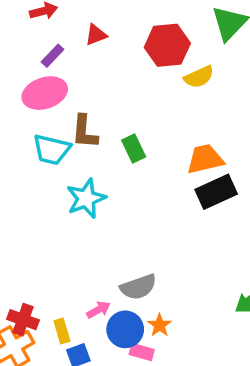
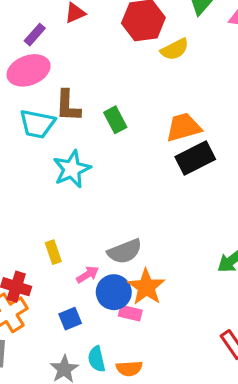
orange star: (159, 325) -> (146, 287), size x1.6
yellow rectangle: (62, 331) -> (53, 252), moved

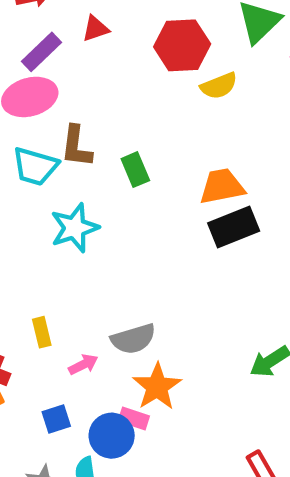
purple rectangle: (35, 35) -> (41, 52), size x1.4
blue circle: (114, 292) -> (112, 436), moved

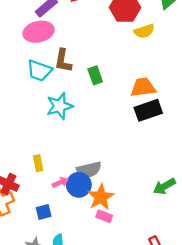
pink rectangle: (134, 418) -> (104, 216), moved
blue circle: (112, 436) -> (79, 185), moved

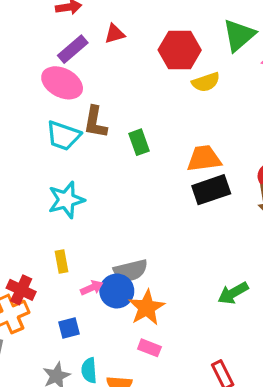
pink ellipse: (39, 32) -> (62, 83), turned 40
cyan star: (60, 106) -> (66, 200), moved
pink rectangle: (104, 216) -> (149, 348), moved

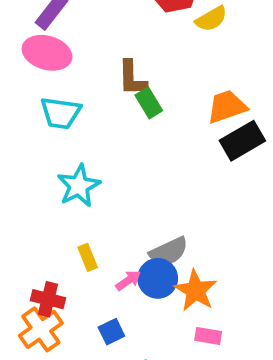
brown L-shape: (95, 122) -> (132, 78), moved

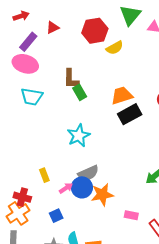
cyan star: (79, 186) -> (79, 136), moved
orange star: (196, 290) -> (102, 195), turned 30
pink rectangle: (208, 336) -> (131, 215), moved

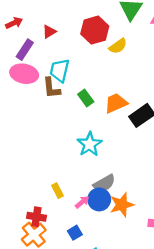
brown L-shape: (71, 79) -> (51, 88), moved
orange trapezoid: (122, 96) -> (116, 103), moved
cyan trapezoid: (32, 97) -> (60, 70), moved, turned 100

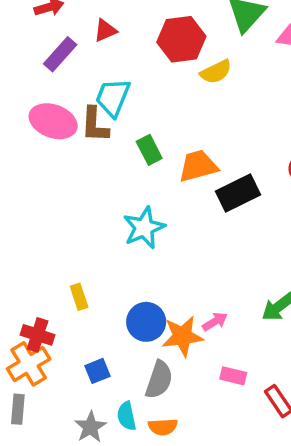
pink ellipse: (24, 74) -> (53, 121), moved
gray semicircle: (104, 183) -> (159, 380), moved, turned -50
pink arrow: (82, 202) -> (215, 322), moved

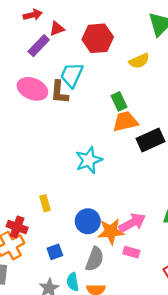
red triangle: (105, 30) -> (57, 29), moved
red hexagon: (181, 39) -> (98, 38), moved
green rectangle: (149, 150) -> (119, 101), moved
pink arrow: (215, 322) -> (132, 223), size x1.6
pink rectangle: (233, 376) -> (131, 252), moved

